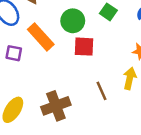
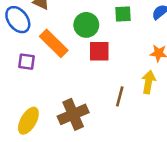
green square: (108, 12) -> (123, 14), turned -35
brown line: (101, 91) -> (120, 96), turned 42

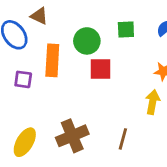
orange rectangle: (54, 43) -> (52, 60), turned 48
brown line: (120, 96) -> (123, 139), moved

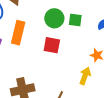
green circle: (87, 41) -> (54, 18), moved

